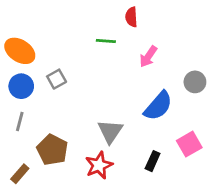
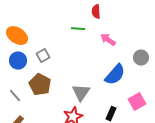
pink arrow: (148, 57) -> (108, 40), turned 91
gray line: (20, 121) -> (15, 96), moved, turned -56
brown pentagon: (52, 150) -> (40, 85), moved

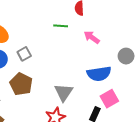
blue semicircle: (115, 75) -> (99, 74), turned 40
pink square: (137, 102) -> (109, 99), moved

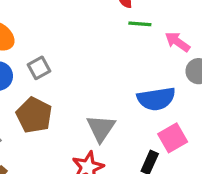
green line: (61, 26) -> (140, 24), moved
pink arrow: (92, 37) -> (177, 42), moved

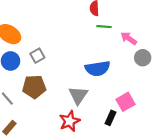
blue semicircle: (156, 99) -> (98, 68), moved
brown pentagon: (34, 115) -> (34, 87), turned -30

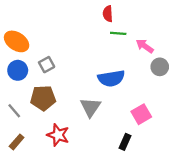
black rectangle: (110, 118) -> (125, 142), moved
red star: (70, 121) -> (58, 135), moved, turned -30

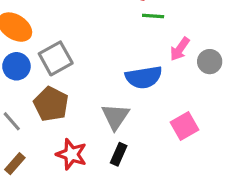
pink arrow: (145, 46) -> (180, 49), moved, turned -90
gray square: (47, 65) -> (56, 58), size x1.5
brown pentagon: (43, 98) -> (51, 104), turned 30
black rectangle: (125, 142) -> (119, 154), moved

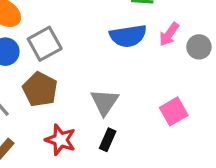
blue semicircle: (144, 77) -> (128, 36), moved

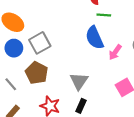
pink arrow: (169, 34) -> (115, 52), moved
blue semicircle: (128, 36) -> (94, 38), turned 75

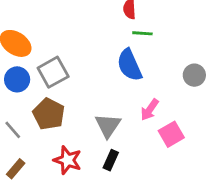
pink arrow: (115, 52) -> (150, 110), moved

